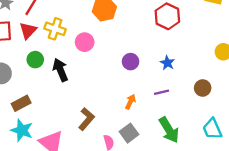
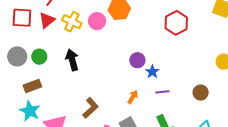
pink circle: (85, 42) -> (97, 21), moved
green circle: (35, 60) -> (39, 57), moved
blue star: (167, 63) -> (152, 72), moved

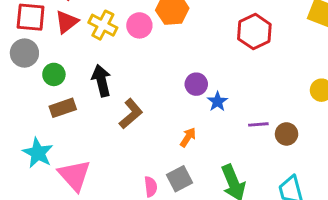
gray circle: (17, 56) -> (24, 53), moved
brown rectangle: (32, 86) -> (63, 108), moved
purple line: (162, 92) -> (258, 124), moved
brown L-shape: (91, 108) -> (131, 114), moved

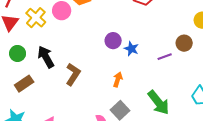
yellow cross: (103, 25) -> (36, 18), turned 30
green circle: (54, 74) -> (18, 53), moved
brown circle: (287, 134) -> (184, 43), moved

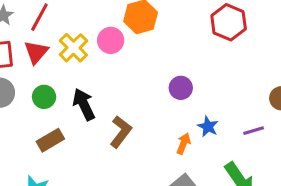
blue star: (131, 49) -> (208, 127), moved
purple line: (165, 57) -> (254, 131), moved

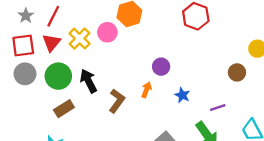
green circle: (44, 97) -> (58, 76), size x1.5
purple line: (254, 131) -> (218, 108), moved
orange arrow: (184, 144) -> (146, 90), moved

